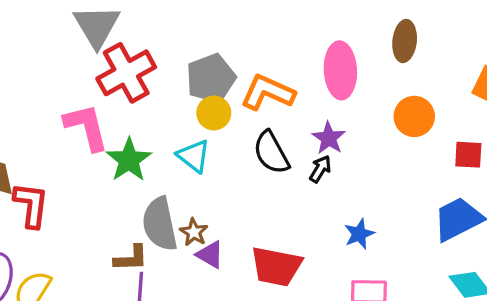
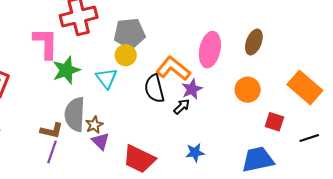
orange L-shape: (268, 92) -> (173, 69), moved

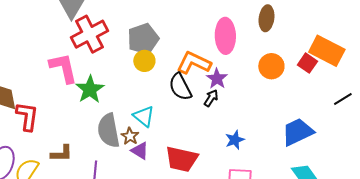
cyan triangle: (106, 78) -> (144, 116), moved
red square: (274, 122) -> (307, 63), moved, turned 30
brown L-shape: (52, 131) -> (62, 153), moved

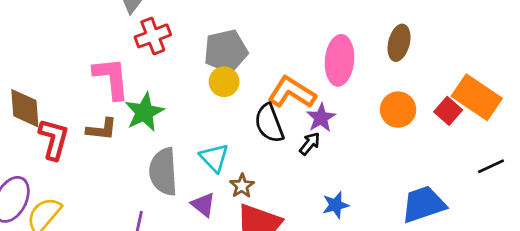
red cross: (90, 34) -> (153, 36), size x0.7
brown star: (130, 136) -> (242, 186), moved
brown L-shape: (62, 153) -> (102, 129), moved

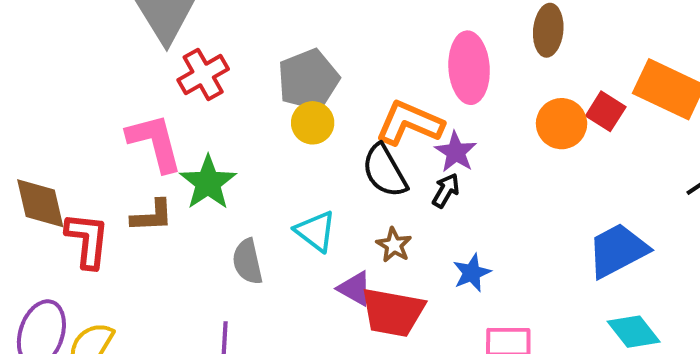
red square: (448, 111) -> (606, 111), moved
gray semicircle: (163, 172) -> (247, 262), size x0.7
brown star: (242, 186) -> (394, 245), moved
purple triangle: (203, 205) -> (355, 288), moved
blue star: (336, 205) -> (472, 273), moved

